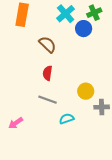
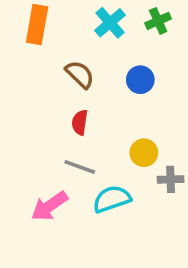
blue circle: (84, 29) -> (140, 80), moved
cyan semicircle: (67, 119) -> (112, 199), size x1.5
pink arrow: (16, 123) -> (49, 206), moved, size x1.5

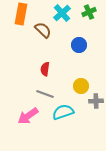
brown semicircle: (80, 74) -> (43, 30), moved

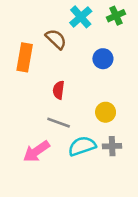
orange rectangle: (21, 14) -> (25, 57), moved
gray cross: (96, 101) -> (112, 146), moved

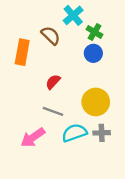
green cross: (116, 16) -> (95, 32), moved, turned -35
red semicircle: (59, 90) -> (53, 82), turned 35
yellow circle: (106, 112) -> (96, 102), size x1.5

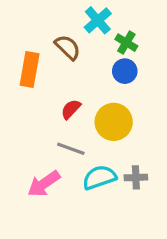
yellow circle: (96, 102) -> (114, 122), moved

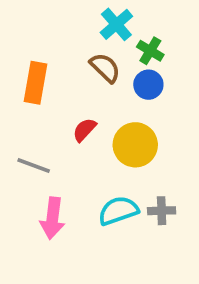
brown semicircle: (68, 47) -> (105, 68), moved
gray line: (71, 149) -> (34, 166), moved
pink arrow: (44, 184) -> (52, 218), turned -48

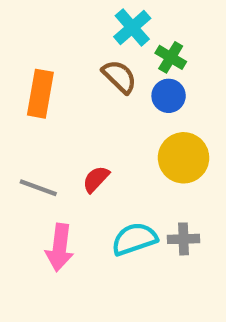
red semicircle: (84, 130) -> (96, 179), moved
yellow circle: (135, 145) -> (184, 158), moved

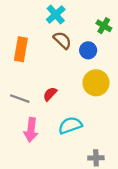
cyan cross: (132, 27) -> (56, 14), moved
green cross: (171, 57) -> (104, 26), moved
gray cross: (184, 239) -> (96, 158), moved

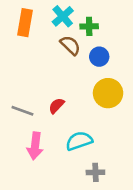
green cross: (104, 26) -> (89, 26), moved, turned -32
orange rectangle: (21, 49) -> (25, 23), moved
gray cross: (96, 158) -> (95, 172), moved

